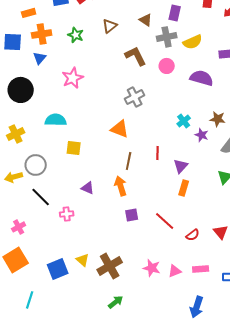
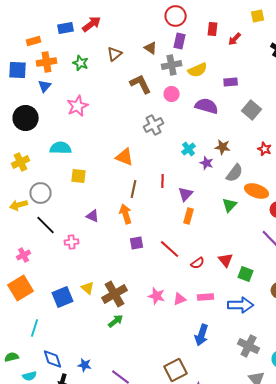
gray cross: (135, 97) -> (154, 125), moved
green arrow: (116, 302) -> (116, 321), moved

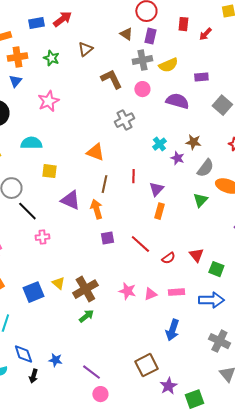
brown triangle: (151, 48) -> (126, 34), moved
purple triangle: (93, 216) -> (70, 200), moved, size x1.5
black line: (46, 225) -> (27, 211), moved

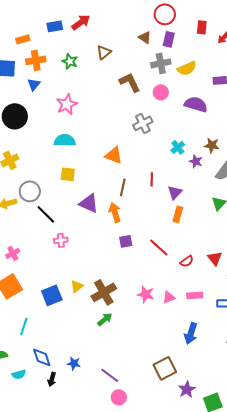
cyan semicircle: (31, 143) -> (65, 140), moved
yellow triangle: (58, 283) -> (77, 286), turned 40

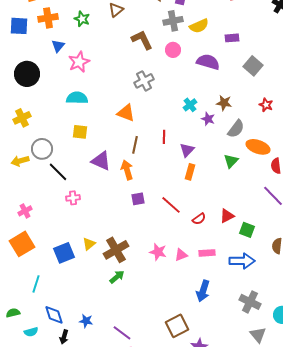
blue triangle: (34, 84) -> (58, 46), moved
gray cross: (143, 123) -> (144, 81), moved
red triangle: (215, 258) -> (227, 216), turned 42

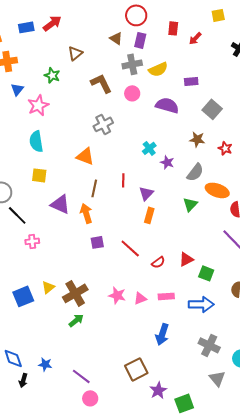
green star: (82, 19) -> (52, 75), moved
cyan semicircle: (77, 98) -> (36, 141), turned -100
brown star: (224, 103) -> (197, 139), moved

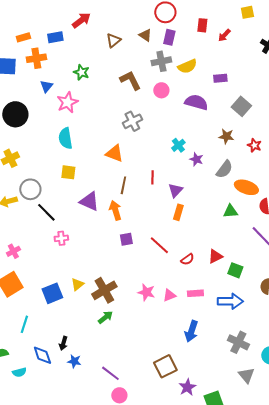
blue rectangle: (26, 27) -> (55, 37), moved
brown triangle: (75, 53) -> (113, 40), moved
green triangle: (190, 204) -> (230, 211), moved, turned 42
black arrow: (23, 380) -> (63, 343), moved

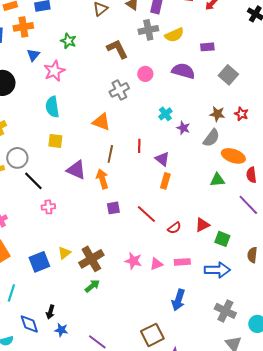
pink circle: (161, 90) -> (145, 74), moved
brown star: (226, 136) -> (217, 114), moved
purple triangle: (175, 190) -> (162, 159), turned -35

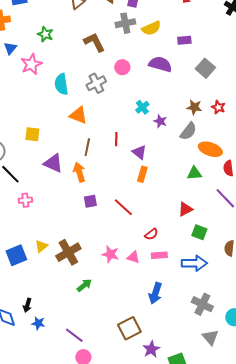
cyan semicircle: (52, 107) -> (61, 84), moved
red triangle: (202, 225) -> (185, 209), moved
red semicircle: (174, 228) -> (151, 234), moved
pink triangle: (156, 264) -> (133, 257), turned 40
green arrow: (92, 286) -> (84, 285), moved

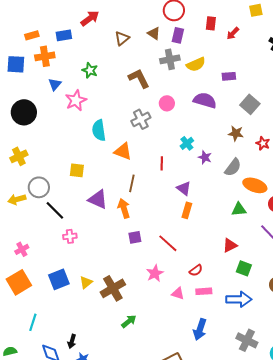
cyan semicircle: (61, 84) -> (99, 130), moved
brown star: (194, 107) -> (236, 133), moved
red line: (116, 139) -> (162, 163), moved
pink star: (110, 254) -> (155, 273), moved, turned 30
blue square: (16, 255) -> (59, 279), moved

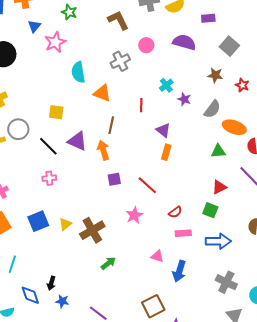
black line: (55, 210) -> (48, 146), moved
red triangle: (230, 245) -> (219, 187), moved
green square: (244, 268) -> (210, 210), moved
pink triangle: (178, 293) -> (157, 256), moved

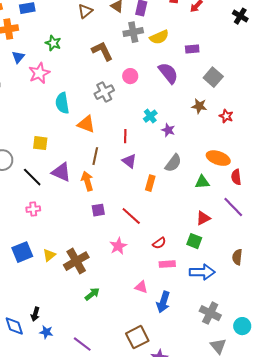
purple semicircle: (184, 42) -> (168, 73), turned 35
gray semicircle: (212, 109) -> (173, 163), moved
purple triangle: (163, 130) -> (129, 161), moved

